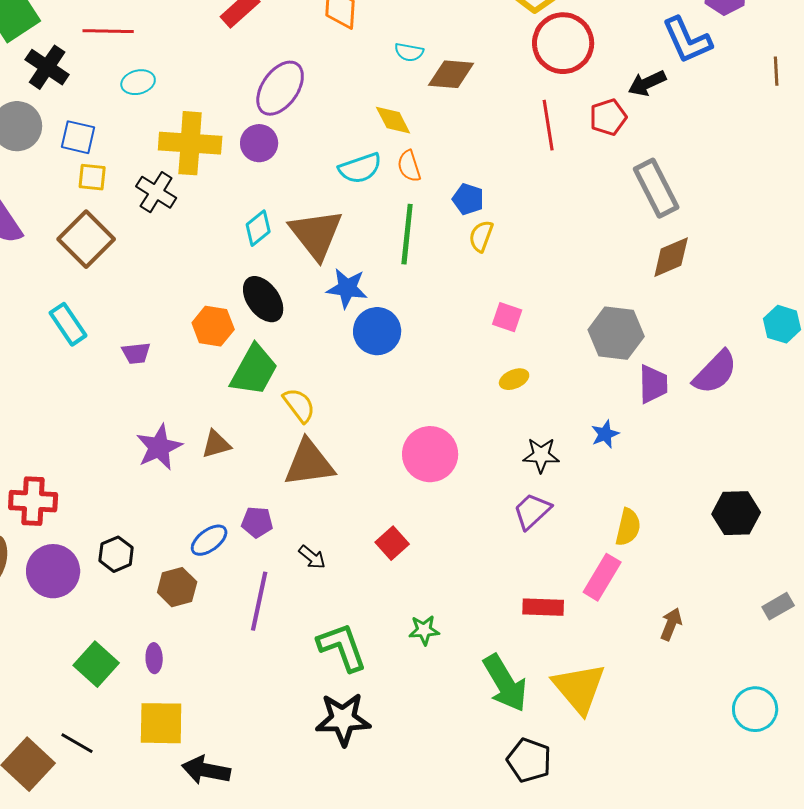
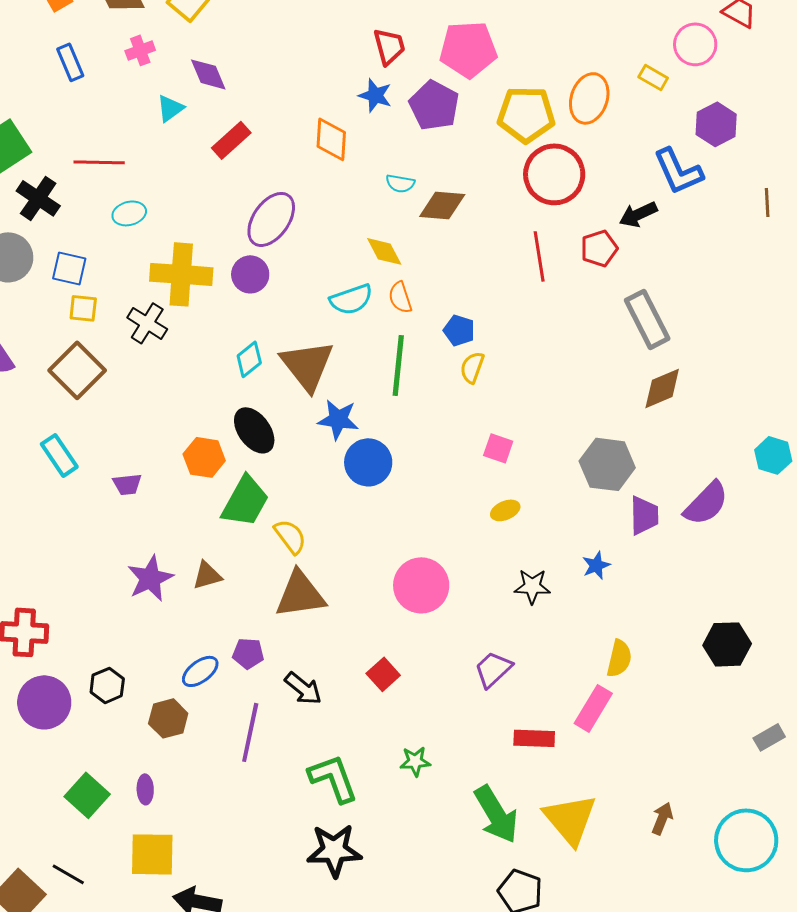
purple trapezoid: (532, 511) -> (493, 669), moved
black arrow: (312, 557) -> (303, 688), size x1.4
brown arrow: (671, 624) -> (662, 818), moved
cyan circle: (755, 709) -> (746, 840), size x1.4

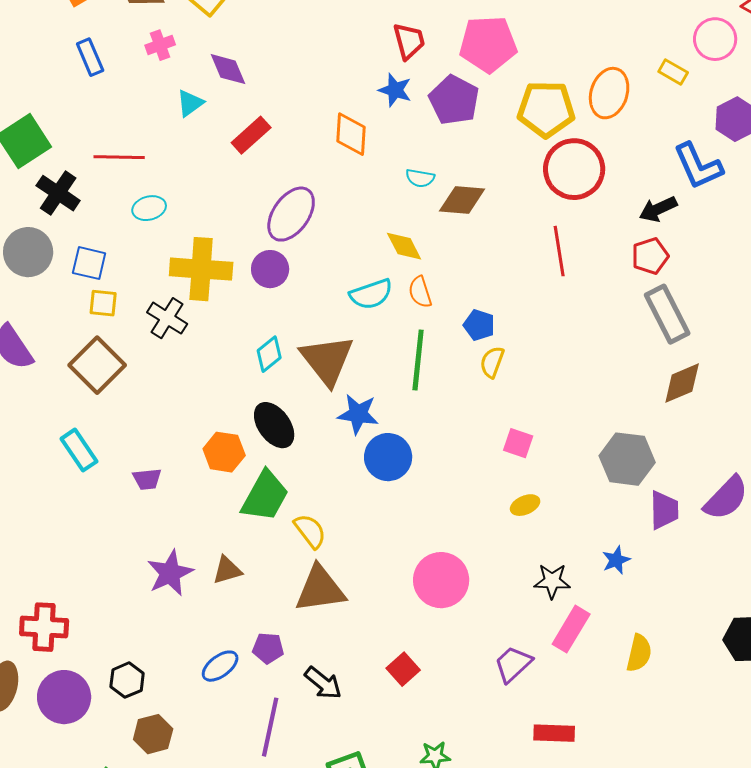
red pentagon: (599, 248) -> (650, 256), moved
pink rectangle: (593, 708) -> (571, 629), moved
brown hexagon: (168, 718) -> (153, 734), moved

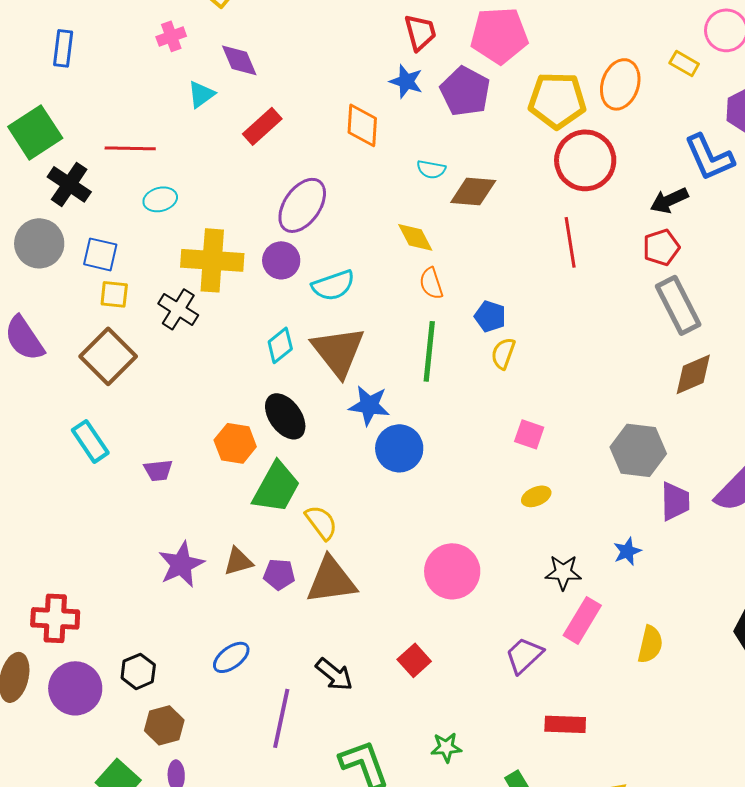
blue rectangle: (90, 57) -> (63, 48), moved, turned 30
cyan semicircle: (371, 294) -> (333, 285), moved
purple pentagon: (268, 648) -> (279, 574), moved

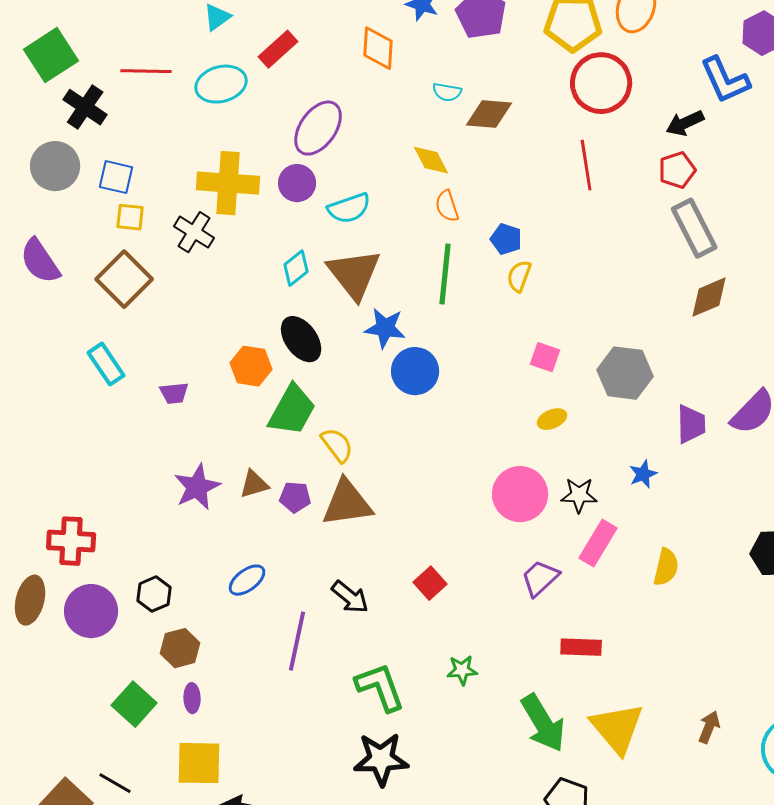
cyan ellipse: (160, 199) -> (221, 84), moved, size x1.5
gray hexagon: (638, 450) -> (625, 373), moved
pink circle: (452, 571) -> (520, 494), moved

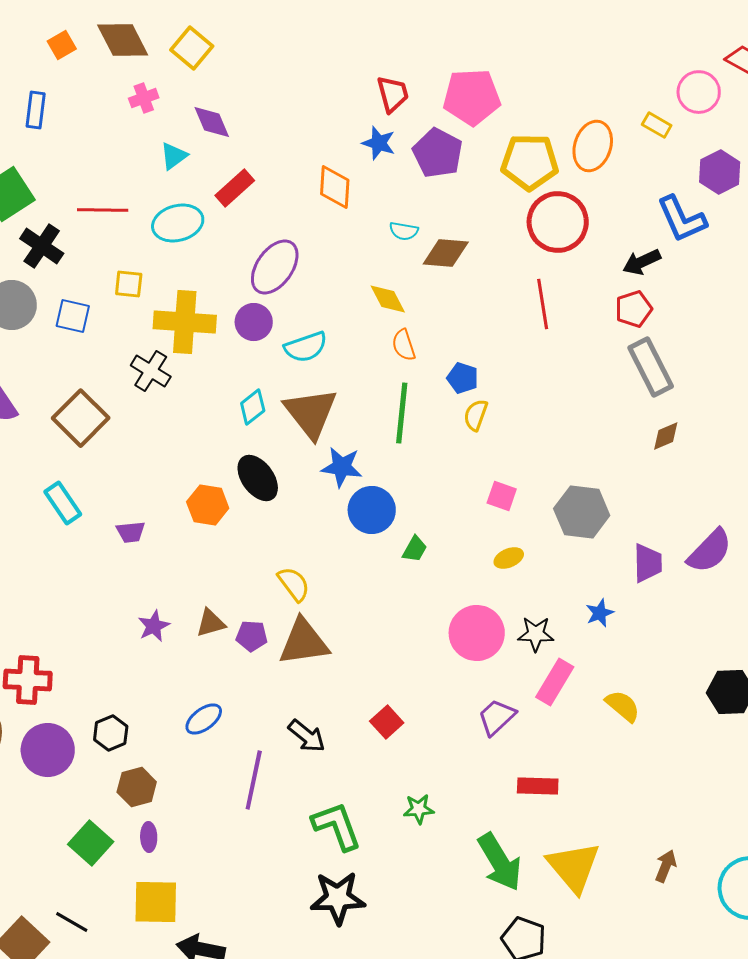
yellow square: (130, 217) -> (129, 284), moved
brown diamond: (709, 297) -> (666, 436), size x0.7
green trapezoid: (292, 410) -> (415, 549), moved, size x0.5
purple star: (197, 487) -> (154, 626), size x0.7
yellow semicircle: (666, 567) -> (623, 706), turned -63

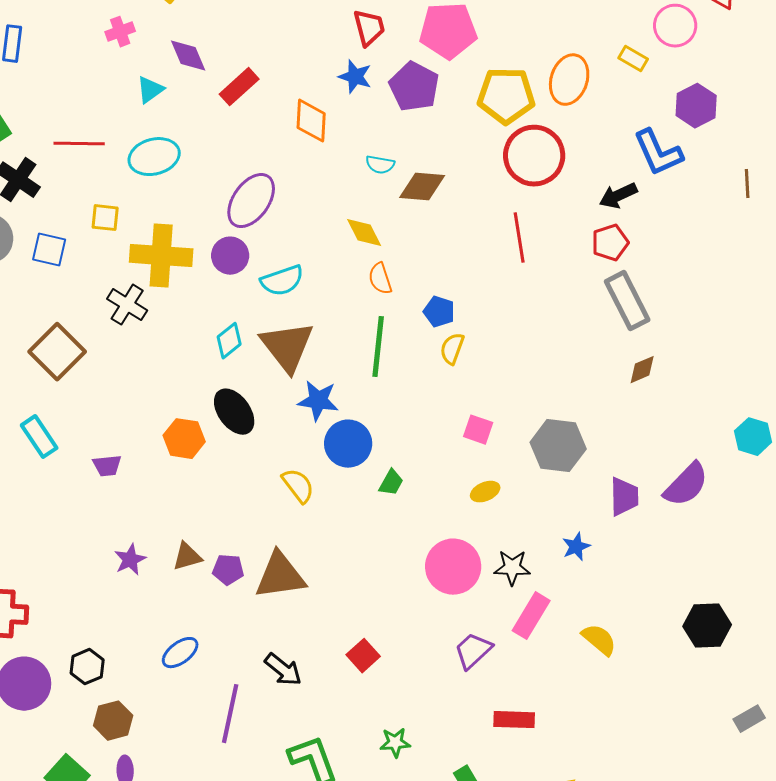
red rectangle: (235, 188) -> (239, 87), moved
yellow semicircle: (294, 584) -> (298, 486), moved

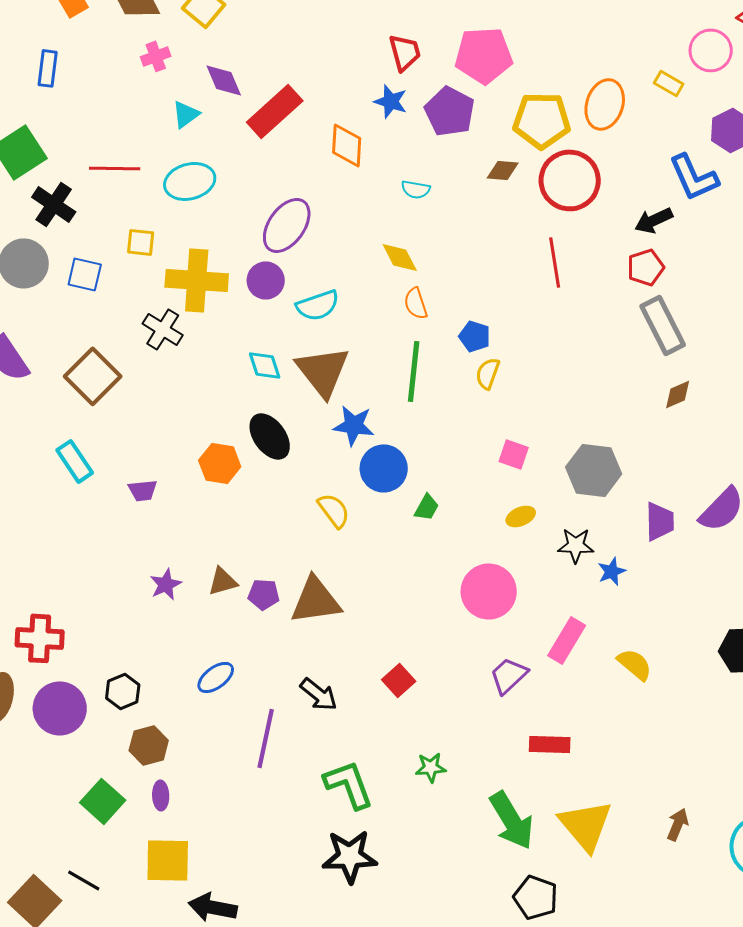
red rectangle: (239, 87) -> (275, 111), size x1.4
brown diamond: (422, 187) -> (503, 170), moved, size x0.7
cyan diamond: (229, 341) -> (265, 365), turned -69
black star: (512, 568) -> (576, 545), moved

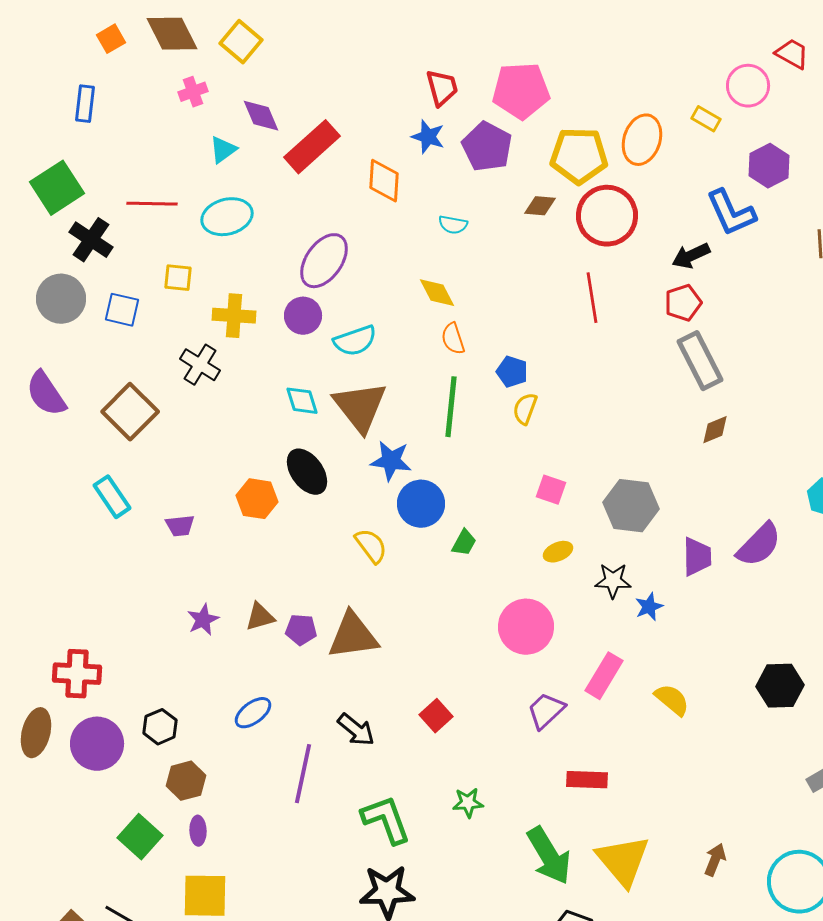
yellow cross: (197, 280) -> (234, 316), size x0.7

